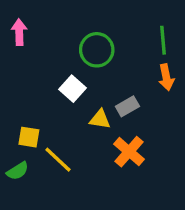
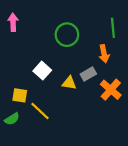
orange arrow: (166, 77) -> (104, 54), moved
white square: (73, 89) -> (42, 71), moved
orange cross: (129, 152) -> (111, 90), moved

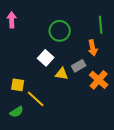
white square: (42, 71) -> (46, 58), moved
green semicircle: (12, 119) -> (17, 112), moved

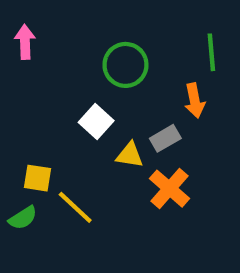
orange cross: (99, 80) -> (169, 189), moved
green semicircle: (17, 112) -> (23, 218), moved

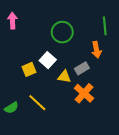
yellow square: (37, 178) -> (29, 69), moved, turned -32

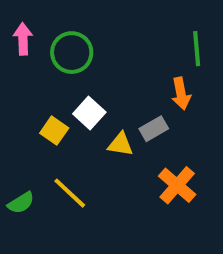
green circle: (62, 32) -> (72, 53), moved
yellow square: (29, 69) -> (54, 131), turned -32
orange cross: (84, 93) -> (177, 185), moved

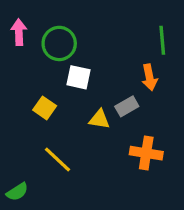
white square: (89, 113) -> (78, 77), moved, turned -30
orange cross: (177, 185) -> (146, 153), turned -32
green semicircle: (21, 203) -> (17, 192), moved

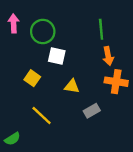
green line: (162, 40) -> (101, 29), moved
gray rectangle: (127, 106) -> (92, 111), moved
orange cross: (146, 153) -> (116, 82), moved

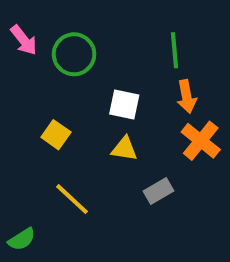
pink arrow: (14, 23) -> (24, 40), turned 144
white square: (57, 56) -> (124, 105), moved
orange cross: (116, 82) -> (201, 141), turned 30

